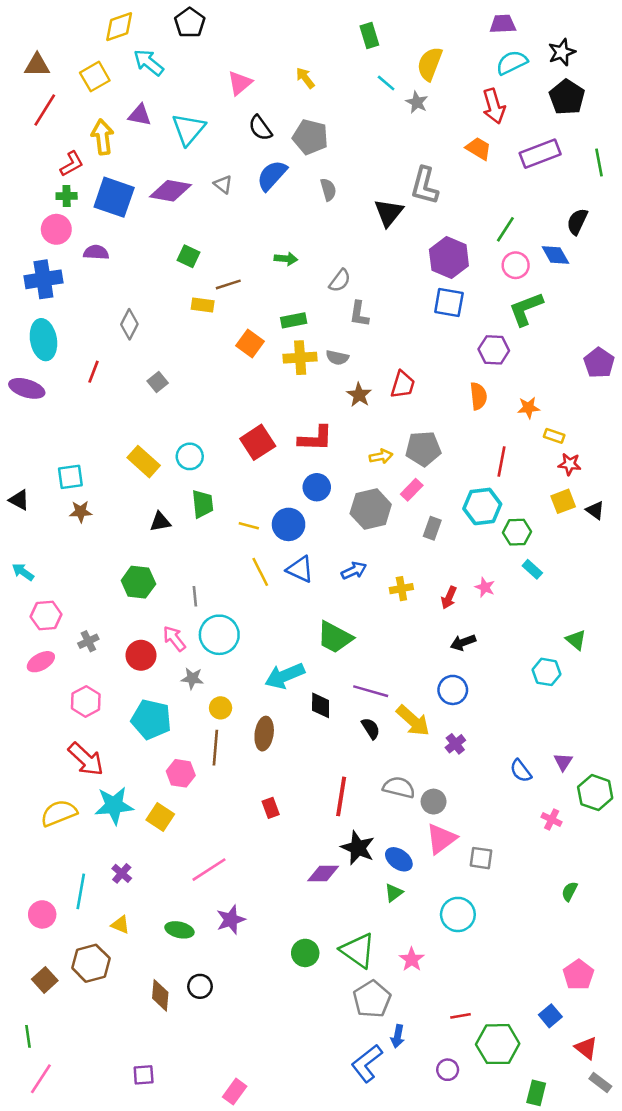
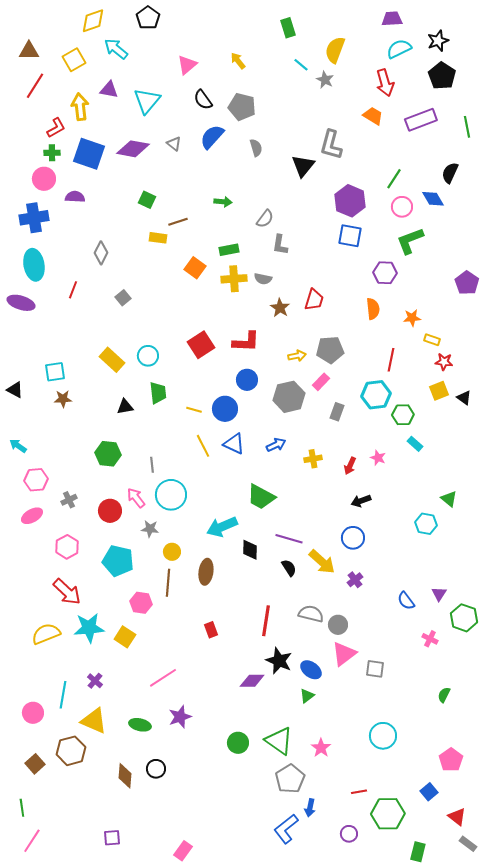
cyan circle: (458, 914) -> (383, 736), moved
yellow triangle: (120, 925) -> (94, 721), size x1.8

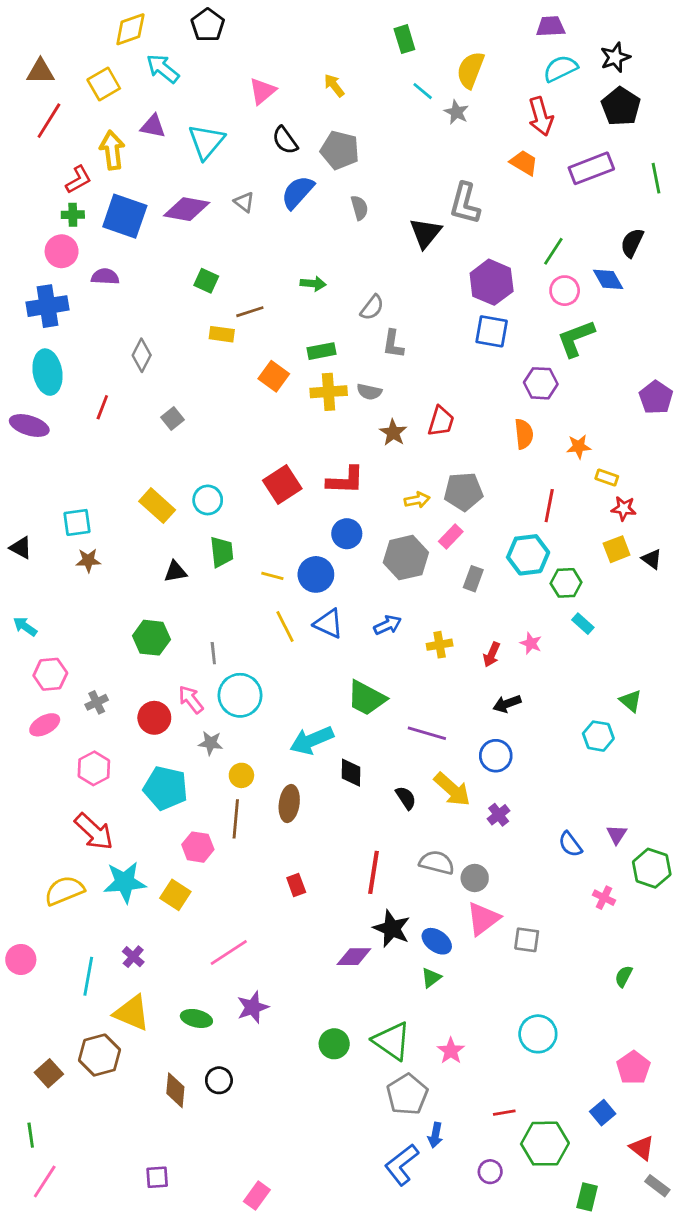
purple line: (289, 539) -> (427, 733), moved
pink circle: (33, 713) -> (21, 959), moved

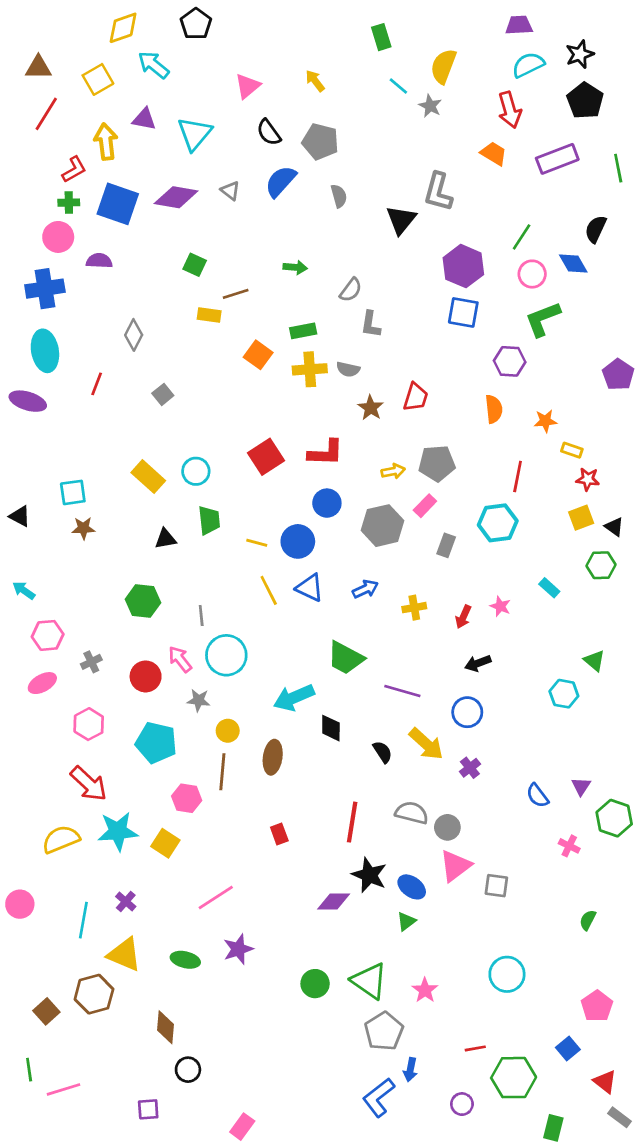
green hexagon: (566, 583) -> (601, 565), moved
black circle: (219, 1080) -> (188, 1070), moved
pink line: (45, 1181) -> (64, 1089), moved, turned 40

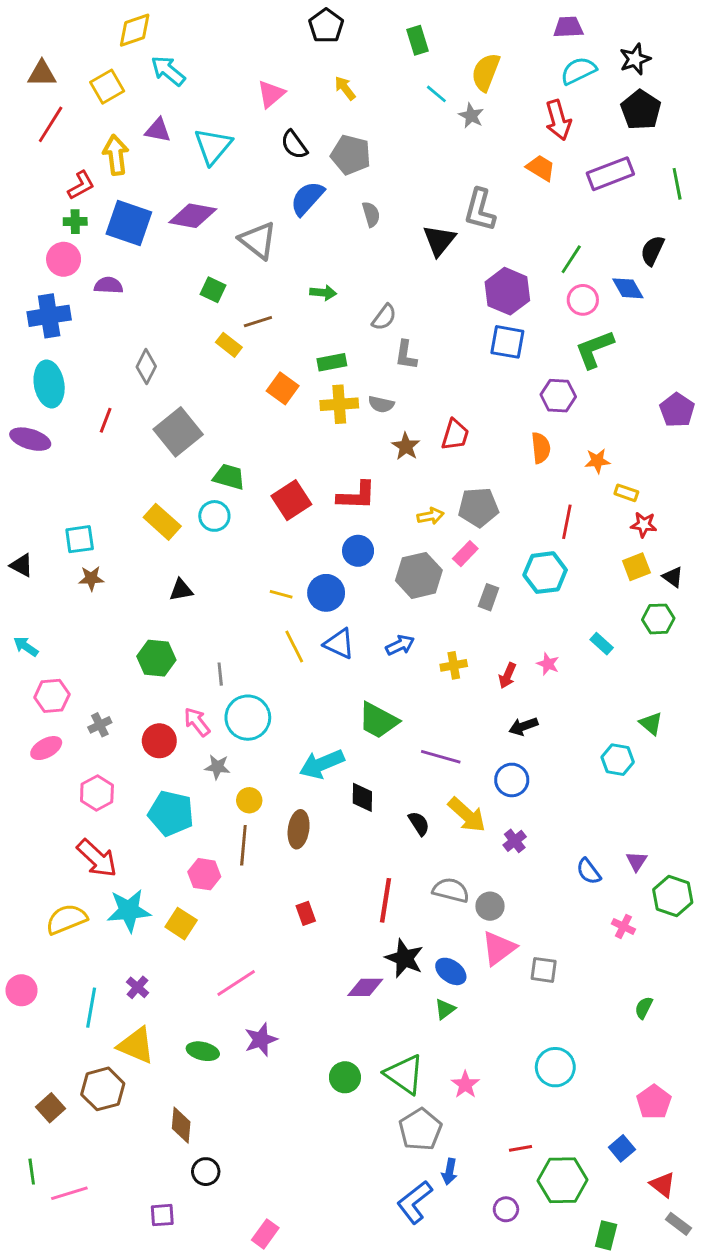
black pentagon: (196, 24) -> (326, 26), moved
gray triangle: (230, 191) -> (258, 240), moved, size x1.8
yellow rectangle: (209, 315) -> (229, 345), turned 30
gray square: (163, 394) -> (178, 432), size x2.0
green trapezoid: (209, 520) -> (229, 477), moved, turned -68

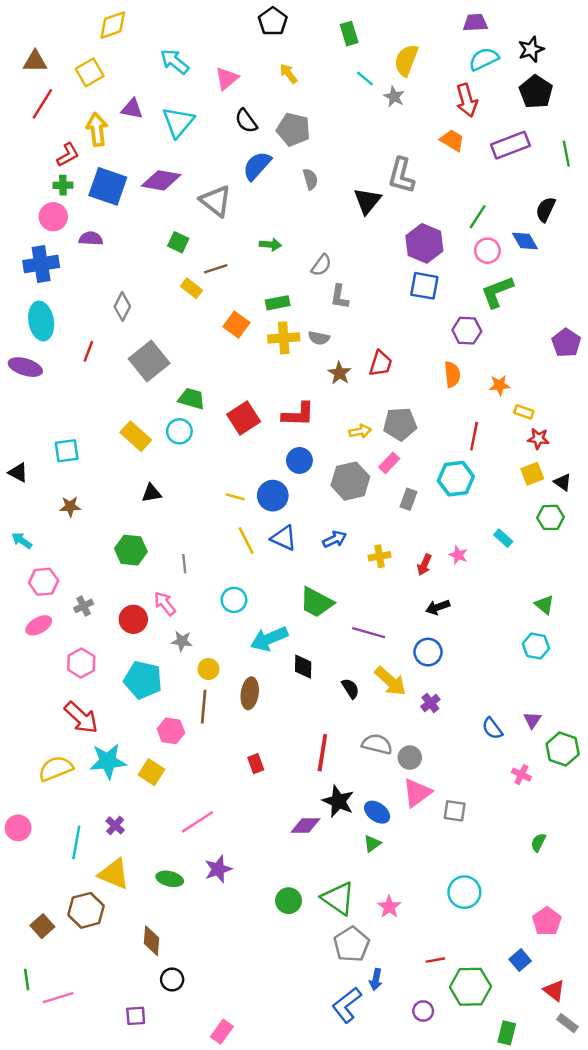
cyan arrow: (168, 71) -> (175, 61), moved
brown star: (91, 578) -> (70, 507), moved
cyan circle: (248, 718) -> (234, 600), moved, size x0.7
cyan hexagon: (618, 760) -> (536, 646), moved

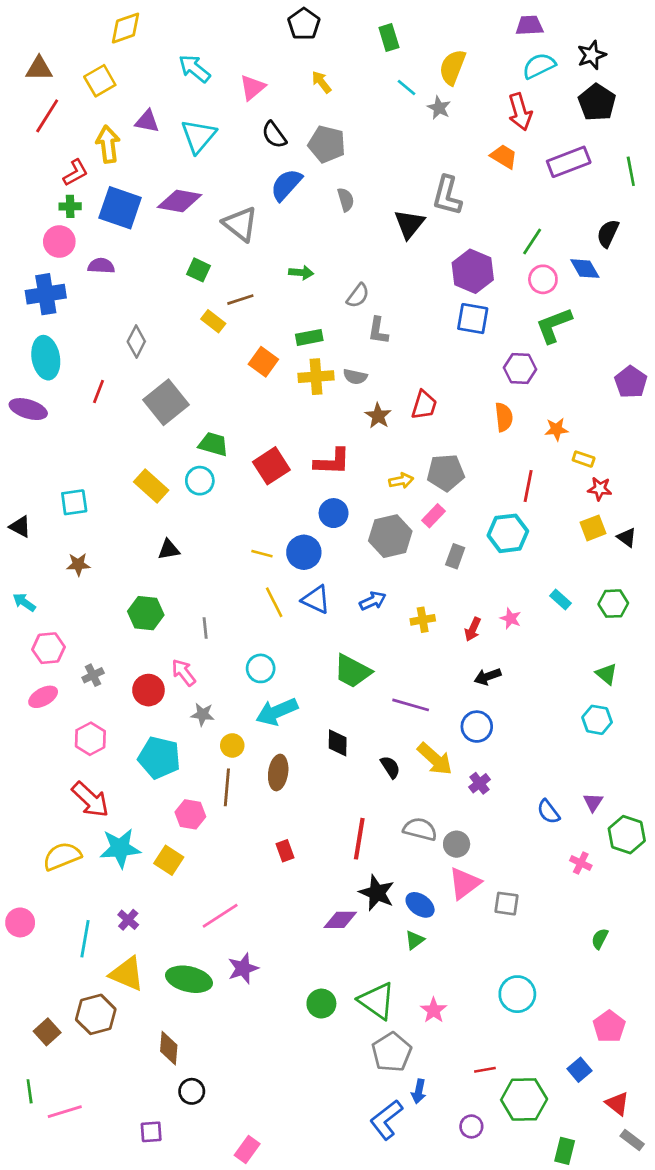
green hexagon: (550, 517) -> (613, 604), moved
cyan arrow: (269, 639) -> (277, 712), moved
green ellipse: (170, 879) -> (189, 979), size x1.5

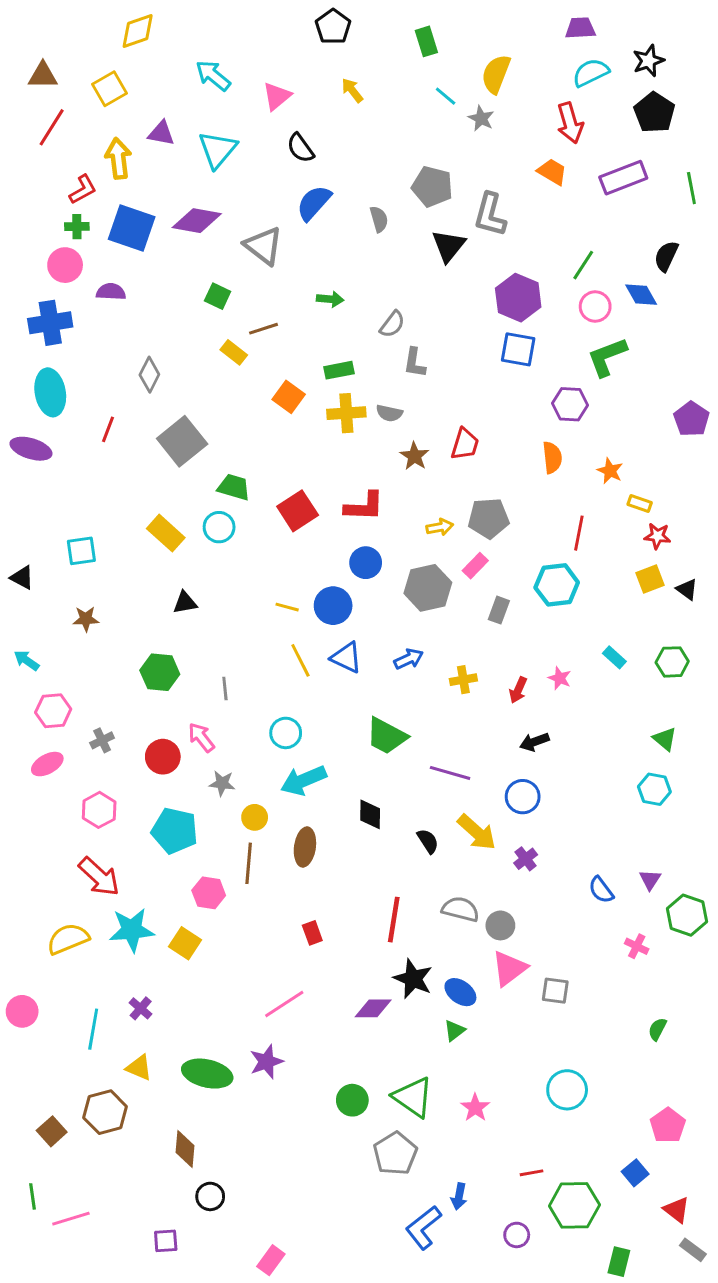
gray pentagon: (327, 144) -> (432, 187), moved
orange star: (556, 429) -> (610, 471), turned 30
pink line: (220, 916) -> (284, 1004), moved
yellow triangle: (127, 974) -> (139, 1068), size x0.7
gray pentagon: (392, 1052) -> (395, 1154), moved

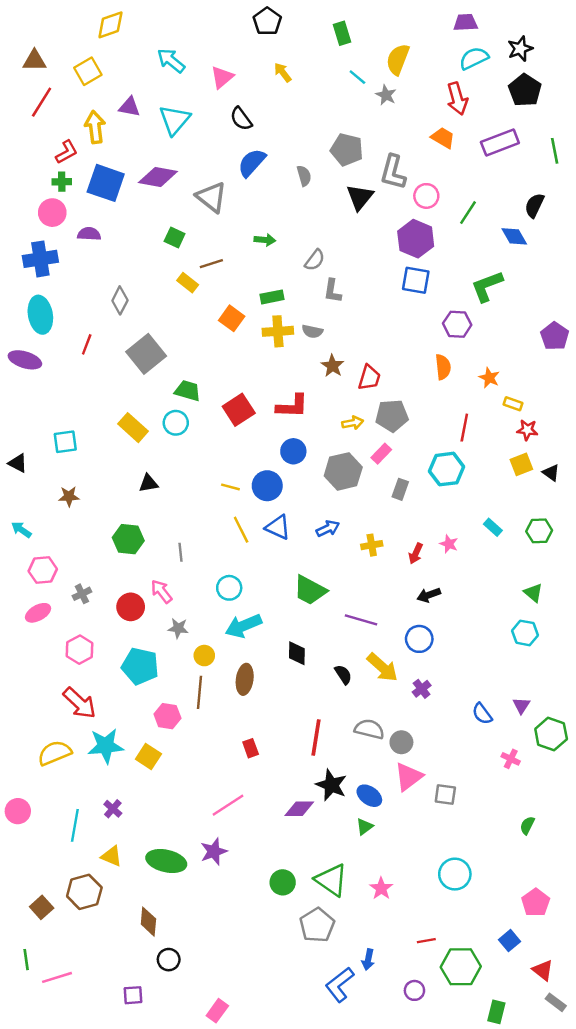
pink circle: (595, 306) -> (426, 196), moved
red trapezoid: (465, 444) -> (369, 378), moved

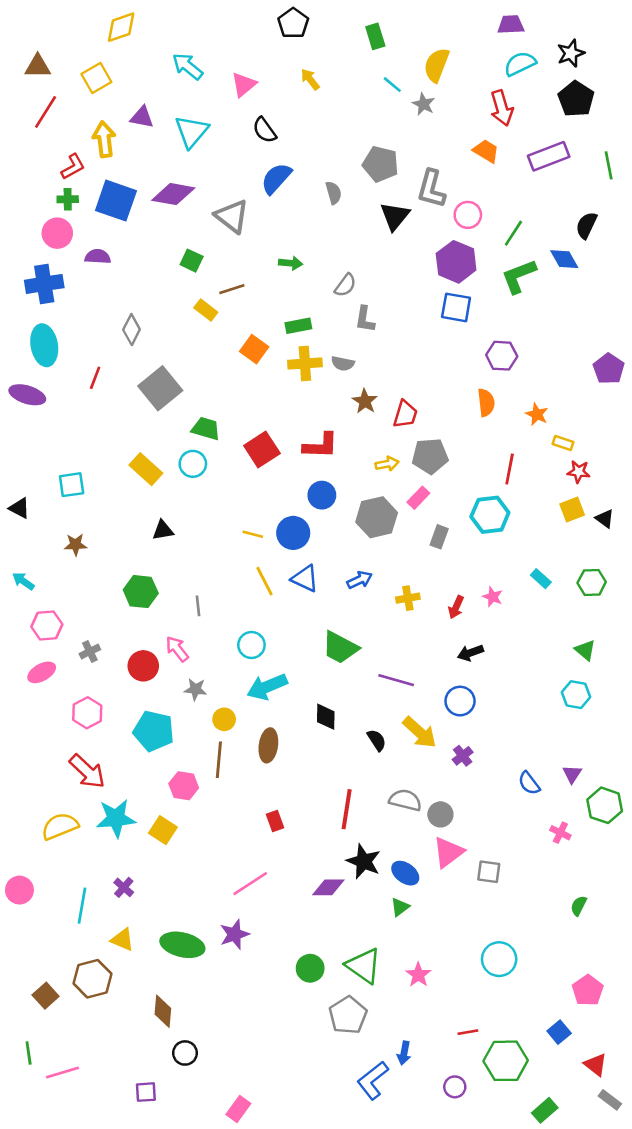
green L-shape: (487, 286) -> (519, 276), moved
green rectangle: (496, 1012) -> (545, 1110), turned 35

